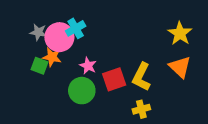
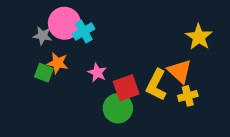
pink circle: (59, 37) -> (64, 23), moved
orange triangle: (180, 67) -> (180, 71), moved
green circle: (82, 91) -> (118, 108), moved
yellow cross: (141, 109) -> (188, 96), moved

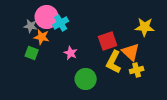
yellow star: (199, 37) -> (145, 27), turned -30
orange star: (58, 63) -> (42, 37), moved
red square: (126, 88) -> (108, 41), moved

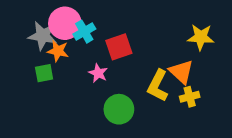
gray star: (31, 26) -> (43, 36), size x1.5
red square: (108, 41) -> (119, 47), moved
green square: (32, 53) -> (44, 73), turned -32

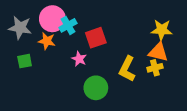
gray star: (43, 36) -> (20, 28), moved
orange triangle: (181, 72) -> (158, 52), moved, turned -30
green square: (44, 73) -> (25, 61), moved
yellow cross: (190, 97) -> (155, 68), moved

